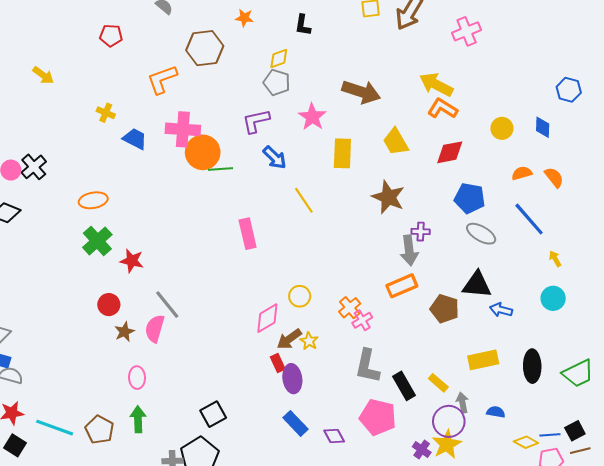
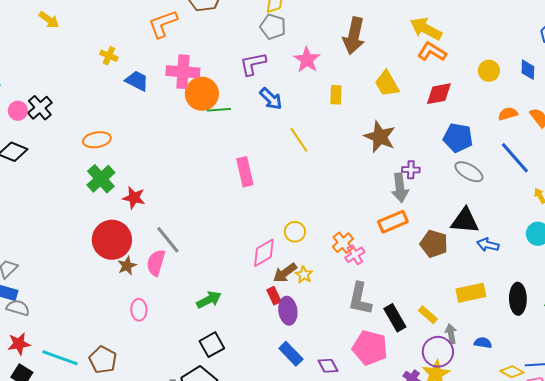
brown arrow: (361, 92) -> (354, 36), turned 84
yellow rectangle: (342, 153) -> (336, 95), size x0.7
red circle: (109, 305) -> (112, 240), size x1.8
green arrow: (138, 419) -> (209, 300), moved, turned 65

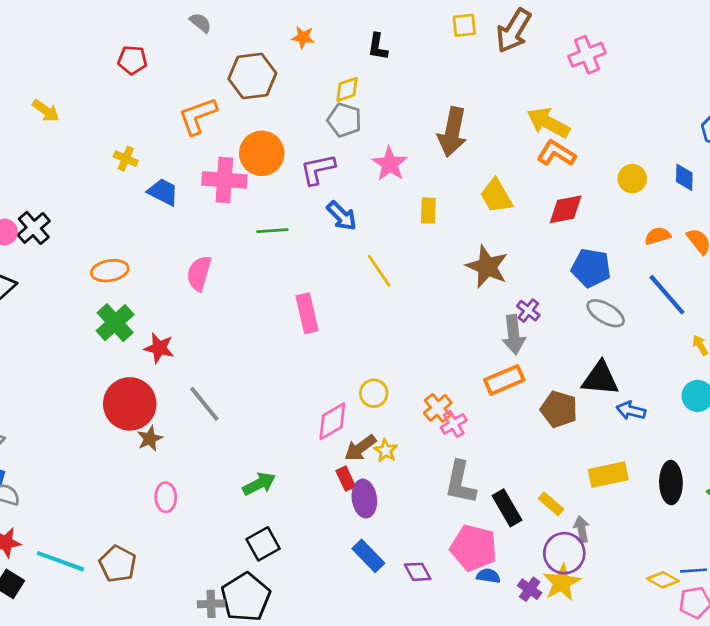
orange circle: (202, 94) -> (262, 153), moved
purple cross: (411, 170) -> (528, 311), turned 36
pink semicircle: (156, 263) -> (199, 273), moved
blue semicircle: (483, 343) -> (488, 576), moved

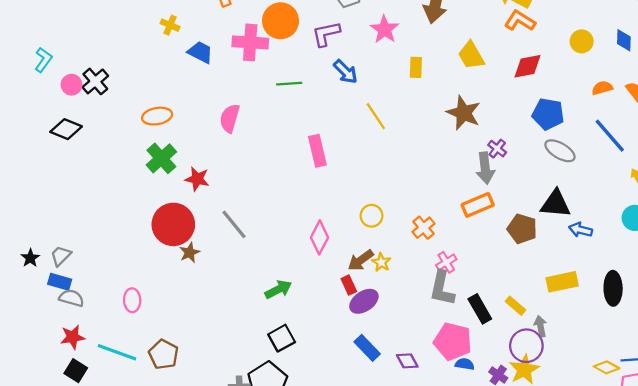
pink diamond: (332, 421) -> (320, 237), moved, turned -32
pink cross: (454, 424) -> (446, 262), moved
pink ellipse: (166, 497) -> (132, 300), moved
purple ellipse: (364, 499) -> (364, 301), turned 64

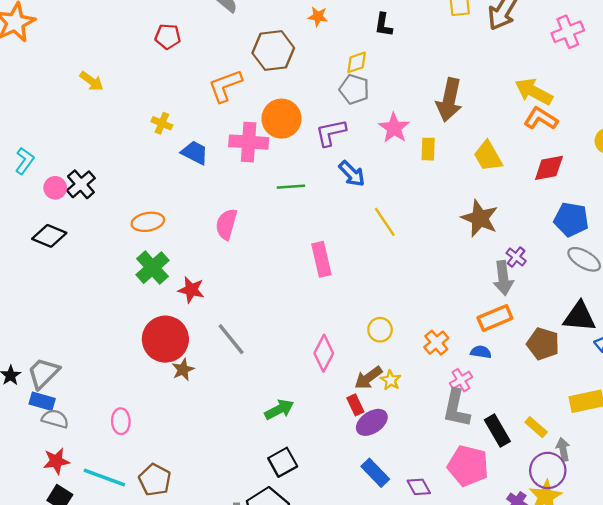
yellow rectangle: (416, 67) -> (428, 149), moved
gray trapezoid: (61, 256) -> (43, 373), size x1.4
blue semicircle: (465, 364) -> (481, 352), moved

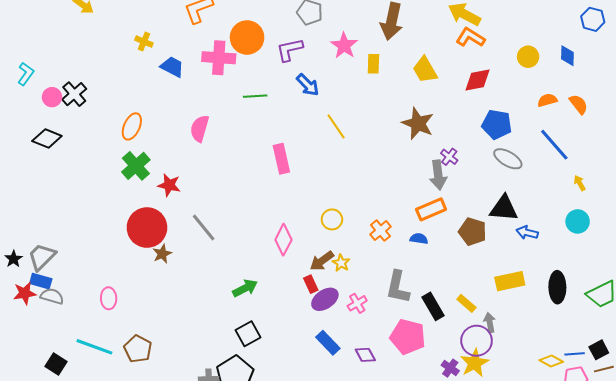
orange ellipse: (148, 222) -> (132, 126), turned -56
pink cross: (461, 380) -> (357, 303), moved
red star: (56, 461) -> (25, 293), moved

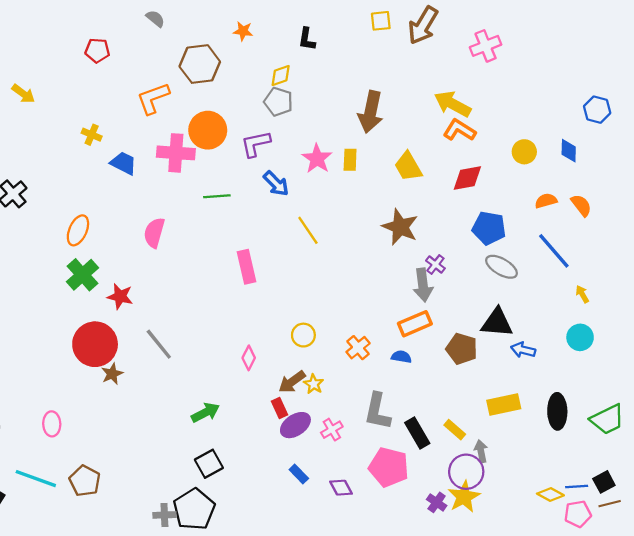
pink star: (344, 46) -> (317, 159), moved
pink diamond: (283, 240) -> (249, 358), size x0.7
blue rectangle: (328, 343) -> (299, 474), size x0.7

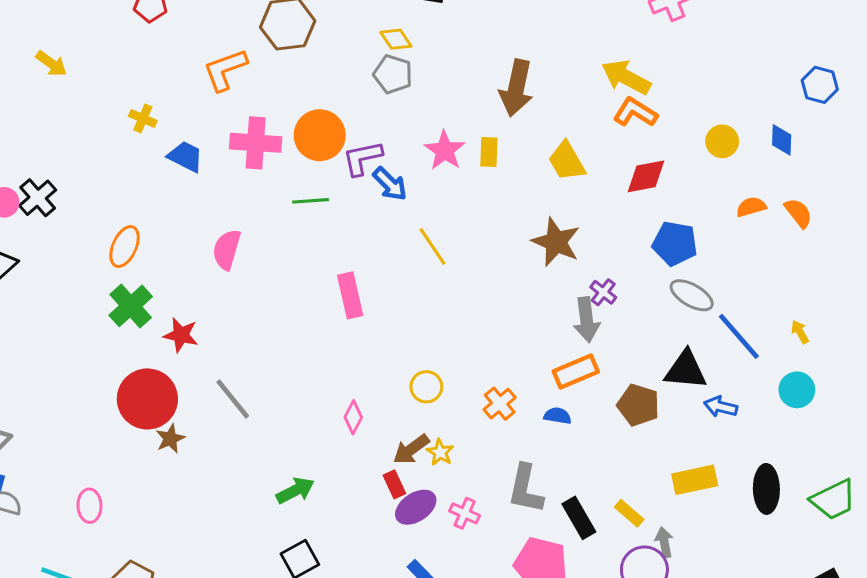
yellow diamond: (281, 75) -> (396, 39), turned 75
orange circle: (208, 130) -> (320, 135), moved
purple L-shape: (256, 144) -> (362, 158), moved
blue line: (554, 251) -> (739, 336), moved
pink cross: (332, 430) -> (465, 513), turned -35

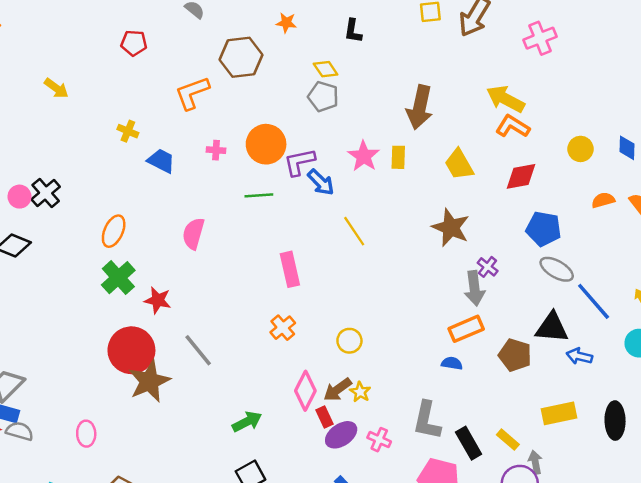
pink cross: (256, 143) -> (216, 150), size x0.5
orange cross: (500, 404) -> (283, 328), moved
pink diamond: (353, 417) -> (305, 391), moved, size x1.5
brown star: (170, 439) -> (149, 381), size x1.8

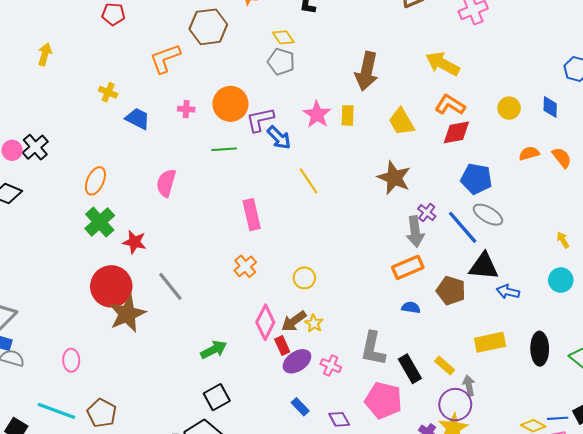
yellow arrow: (56, 88) -> (45, 54), turned -110
orange L-shape: (513, 126) -> (450, 105), moved
blue line: (594, 301) -> (463, 227), moved
blue semicircle: (452, 363) -> (411, 307), moved

